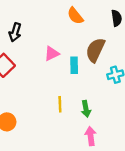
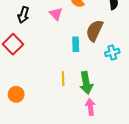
pink triangle: (52, 54) -> (56, 14), moved, turned -48
green arrow: (86, 109) -> (86, 83), size x1.5

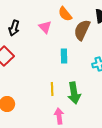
brown semicircle: (95, 31) -> (82, 30), moved
pink arrow: (90, 107) -> (59, 116), moved

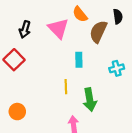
pink triangle: (45, 27) -> (58, 28), size x1.5
yellow line: (52, 89) -> (66, 87), moved

